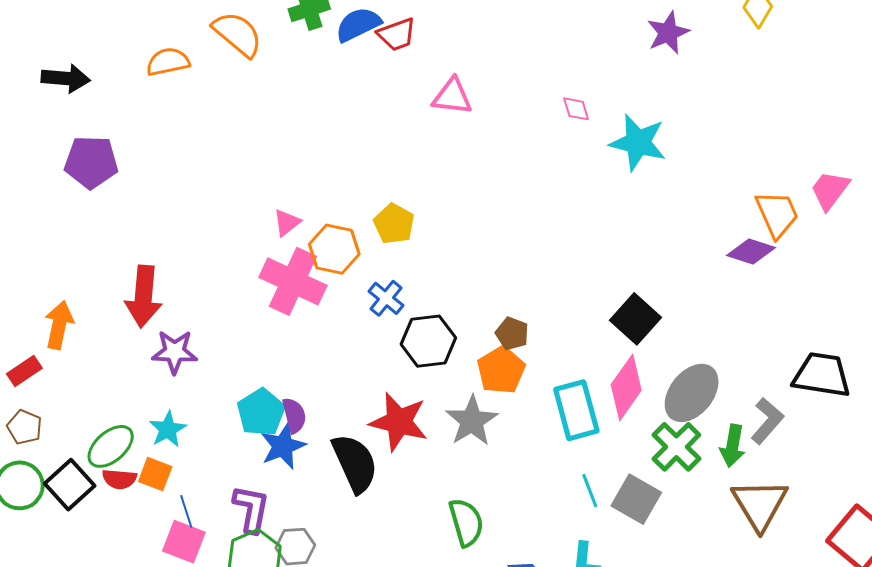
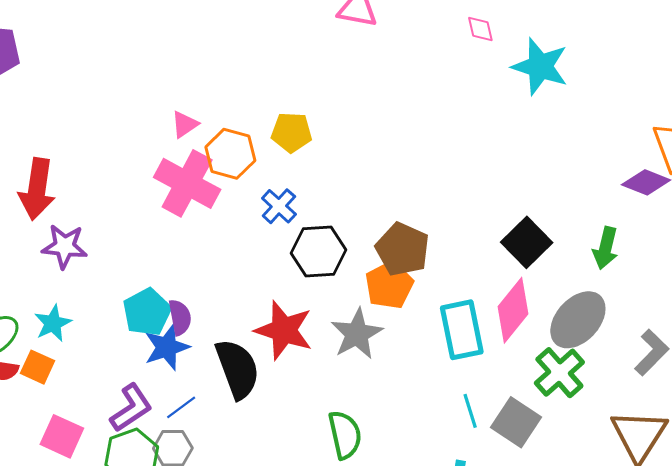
yellow pentagon: (394, 224) -> (292, 132), turned -30
brown pentagon: (512, 334) -> (403, 249), size x1.6
green arrow: (732, 446) -> (606, 248), moved
purple L-shape: (251, 509) -> (131, 408), turned 42
blue line: (186, 511) -> (181, 407), moved, turned 68

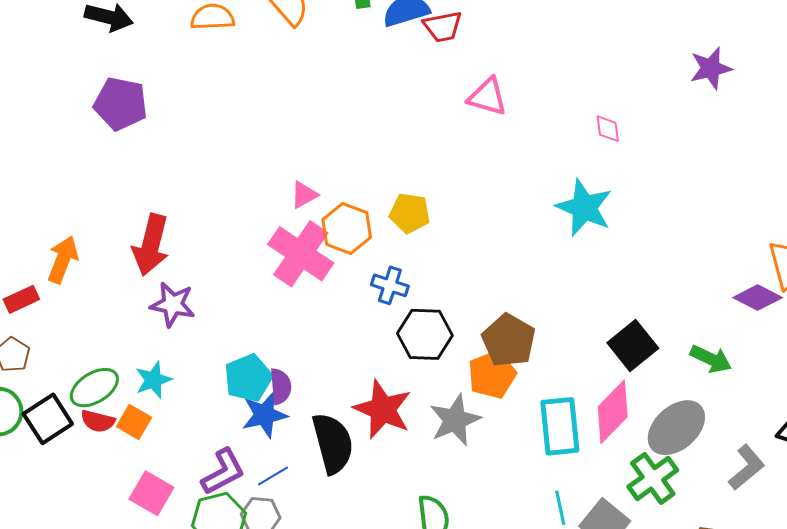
cyan star: (540, 66) -> (584, 208), moved
blue cross: (279, 206) -> (390, 285), turned -30
green arrow: (606, 248) -> (711, 359), turned -84

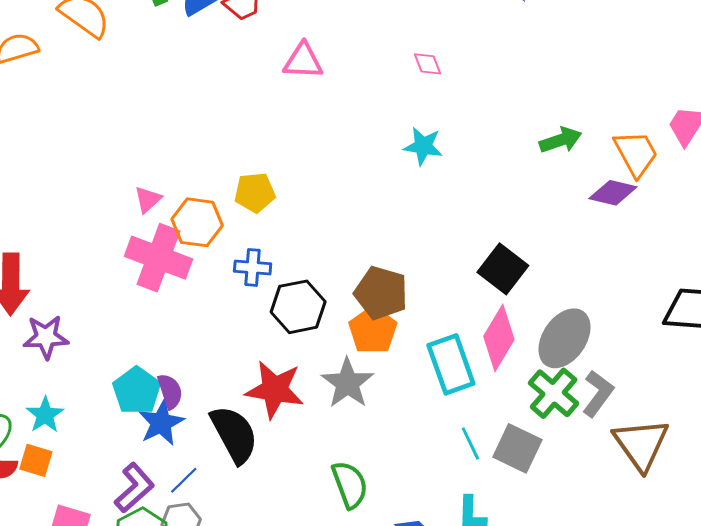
cyan star: (584, 208) -> (423, 146), size x0.7
green arrow: (711, 359) -> (561, 140), moved, turned -30
gray L-shape: (747, 467) -> (598, 393), moved

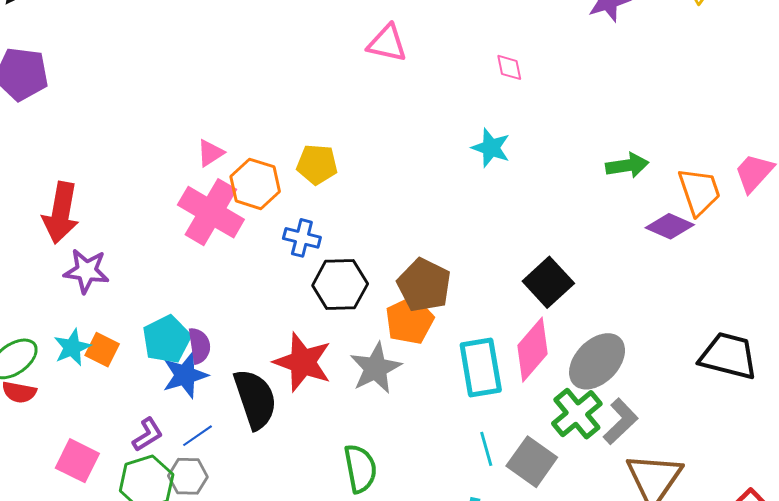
orange square: (36, 460) -> (102, 350), moved
purple L-shape: (134, 488) -> (148, 435), size x0.7

